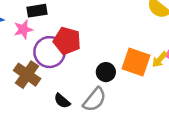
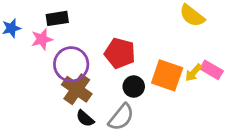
red pentagon: (67, 41) -> (120, 53), moved
brown cross: (27, 75) -> (77, 89), moved

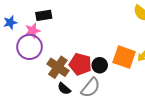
red pentagon: (120, 53) -> (80, 64), moved
purple circle: (71, 64) -> (29, 47), moved

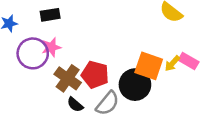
pink star: (33, 31) -> (51, 47), moved
black circle: (100, 65) -> (135, 85), moved, size x1.6

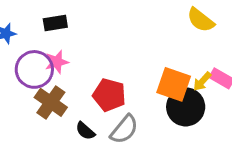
brown cross: (68, 78) -> (51, 102), moved
black circle: (135, 85) -> (186, 107), moved

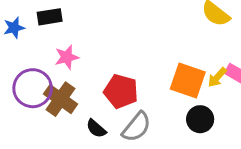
black rectangle: (55, 23) -> (50, 17), moved
purple circle: (34, 69) -> (33, 88), moved
black circle: (186, 107) -> (200, 119), moved, size x0.7

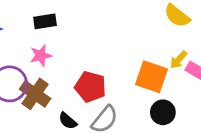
black rectangle: (50, 17) -> (45, 21), moved
yellow arrow: (217, 77) -> (178, 60), moved

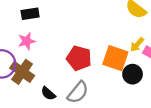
red pentagon: (90, 87) -> (79, 58), moved
black circle: (163, 112) -> (133, 74), moved

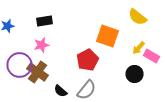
red pentagon: (79, 58) -> (88, 60), turned 30
orange square: (115, 58) -> (108, 36), moved

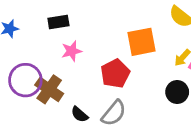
orange square: (108, 36) -> (142, 42), turned -30
pink star: (42, 45) -> (72, 51), moved

